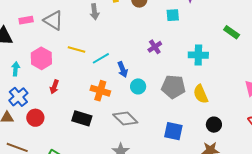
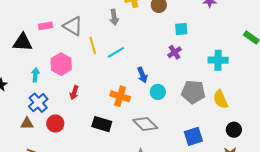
cyan square: (173, 15) -> (181, 29), moved
yellow line: (76, 50) -> (93, 46), moved, turned 60
cyan line: (101, 58) -> (116, 52), moved
blue square: (173, 131) -> (193, 136), turned -30

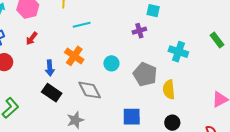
cyan line: (116, 52) -> (82, 25), moved
blue arrow: (142, 75) -> (50, 68), moved
black rectangle: (102, 124) -> (52, 93), moved

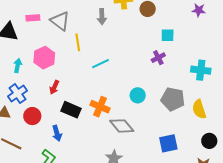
orange cross: (74, 56) -> (100, 107), moved
blue arrow: (50, 68) -> (57, 133), moved
black rectangle: (52, 93) -> (71, 110), moved

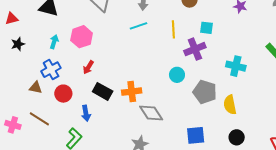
yellow line: (78, 42) -> (173, 29), moved
purple cross: (158, 58) -> (195, 49), size x1.5
cyan line: (100, 64) -> (138, 26), moved
cyan circle: (138, 95) -> (177, 75), moved
orange cross: (100, 107) -> (132, 92), turned -36

